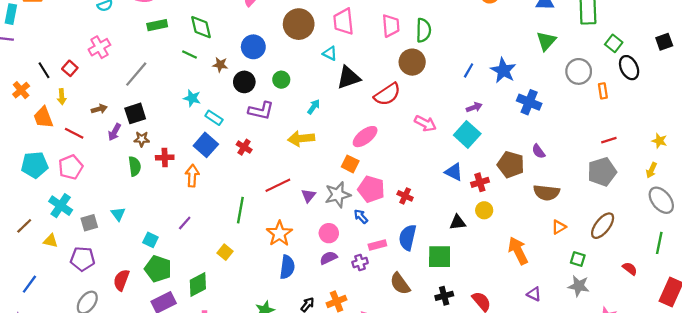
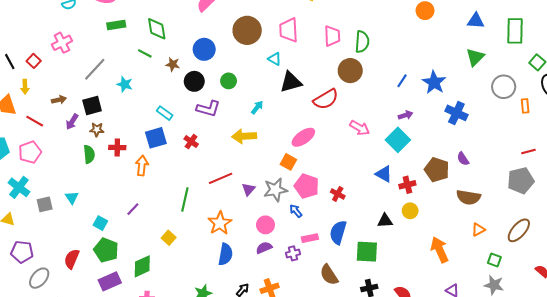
cyan star: (192, 98) -> (125, 84), moved
blue square: (206, 145) -> (156, 138), turned 30
purple pentagon: (83, 259) -> (22, 252), moved

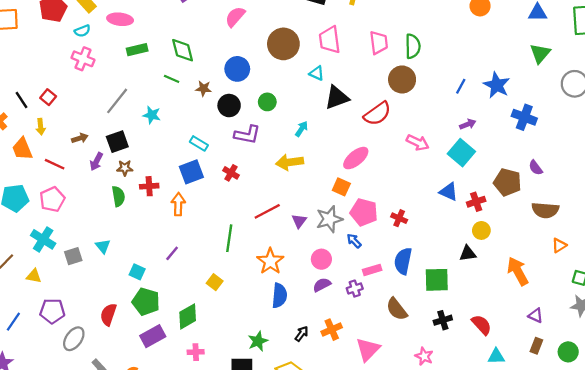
pink cross: (62, 43) -> (83, 59), moved, turned -36
black triangle: (385, 221) -> (468, 253), moved

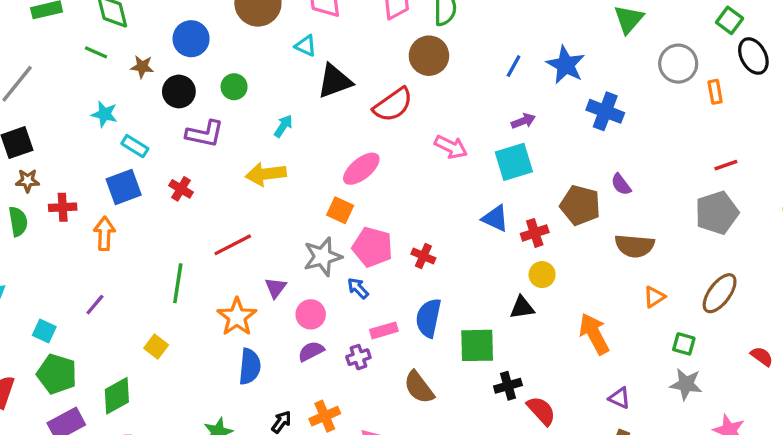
cyan star: (152, 115) -> (104, 114), moved
cyan square: (461, 153) -> (514, 162), turned 32
purple triangle: (299, 221) -> (276, 288), moved
black cross: (443, 320) -> (508, 386), moved

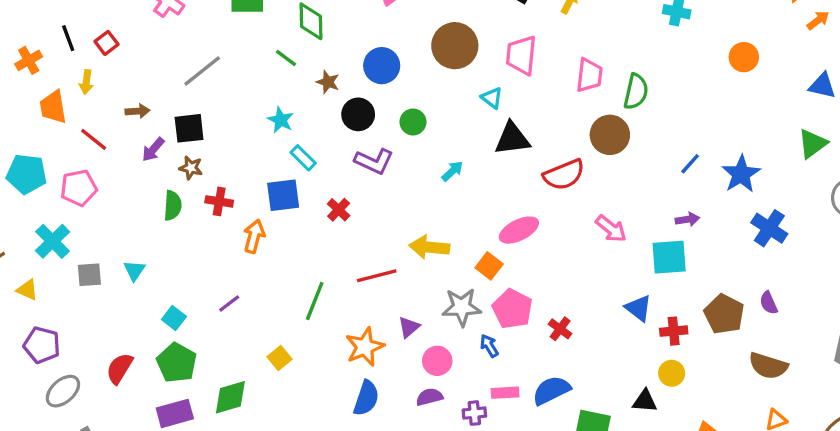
yellow arrow: (266, 174) -> (429, 247), moved
blue semicircle: (429, 318) -> (551, 390), turned 39

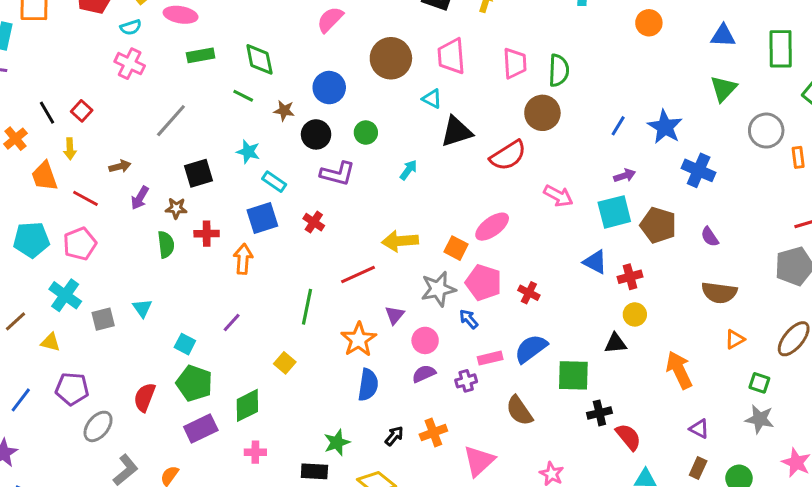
black square: (189, 128) -> (199, 173), moved
pink ellipse: (519, 230) -> (492, 227), moved
brown pentagon: (724, 314) -> (658, 225), moved

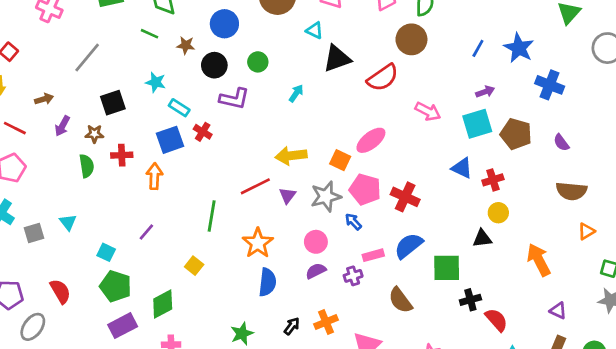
red cross: (314, 222) -> (203, 132), moved
red cross: (529, 293) -> (405, 197), size x1.5
purple triangle: (395, 315) -> (287, 195), moved
red semicircle: (145, 397) -> (60, 291), moved, turned 130

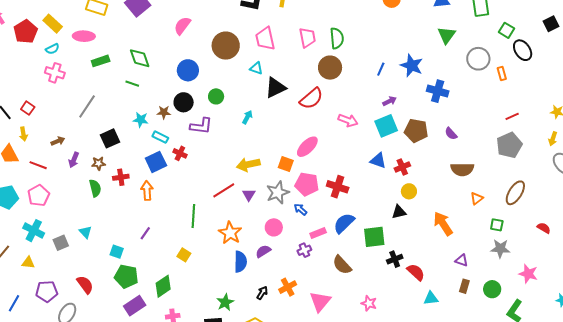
brown star: (186, 45) -> (164, 112), moved
purple semicircle: (316, 271) -> (263, 251), moved

